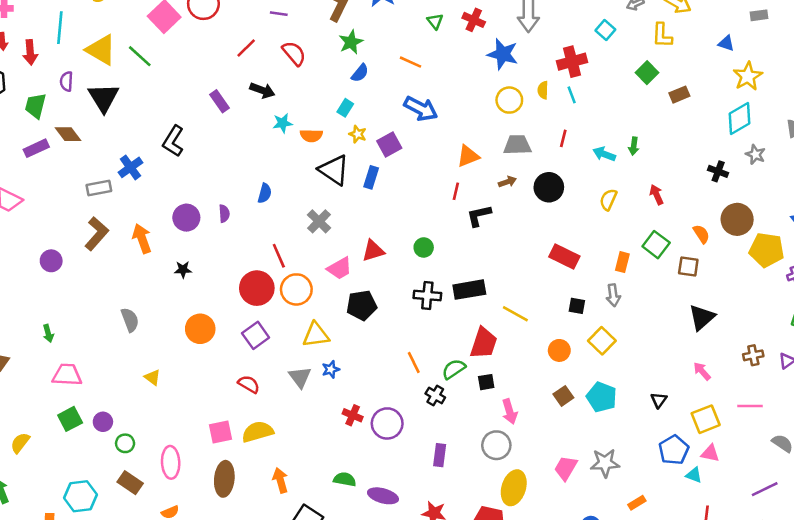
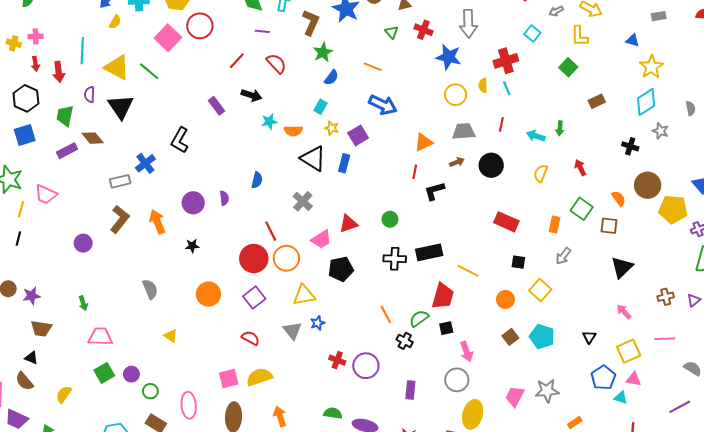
brown rectangle: (679, 95) -> (597, 101), moved
gray arrow: (613, 295) -> (563, 256), moved, turned 48

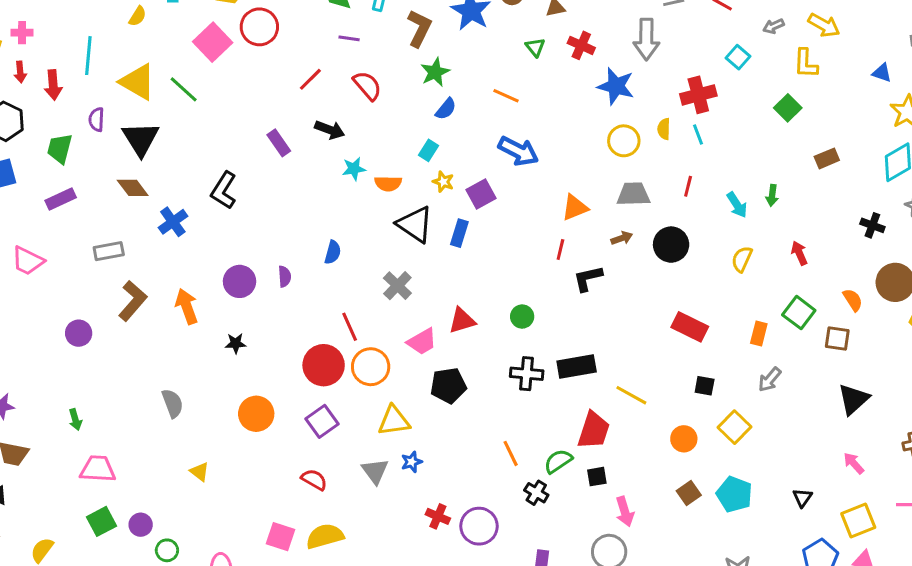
cyan arrow: (536, 136) -> (737, 205), turned -144
brown diamond: (93, 138) -> (133, 188), moved
gray rectangle: (120, 181) -> (109, 251), moved
pink square: (229, 379) -> (281, 537), turned 30

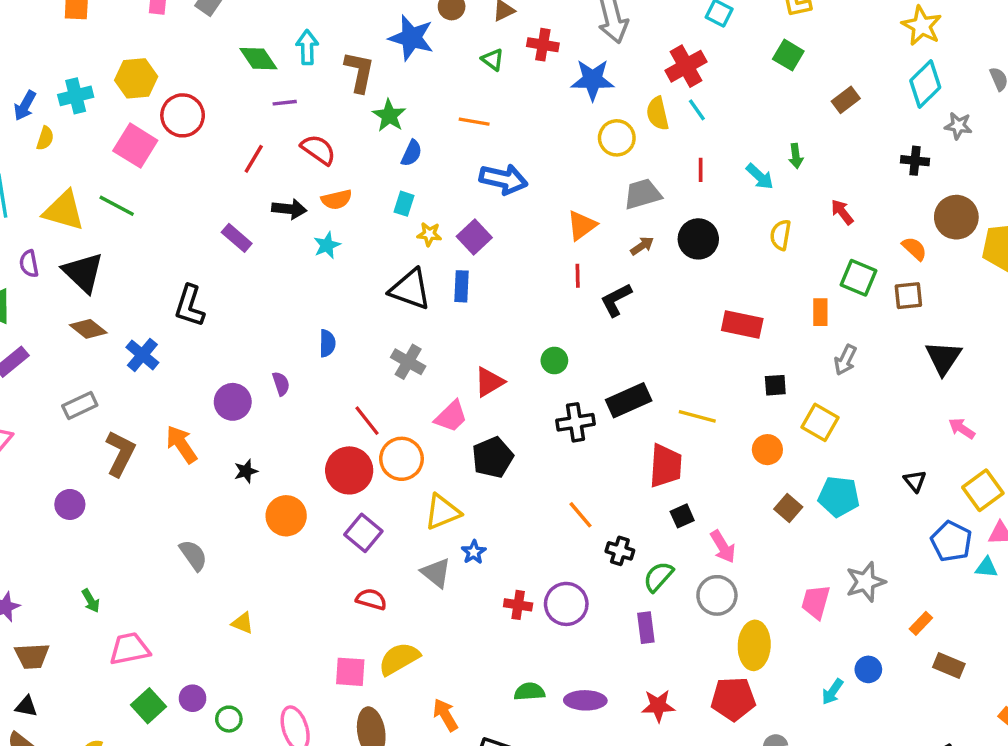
yellow semicircle: (664, 129) -> (658, 113), size x1.4
orange semicircle: (388, 183) -> (337, 200), moved
orange circle: (256, 414) -> (286, 516), moved
green semicircle: (558, 461) -> (658, 577), moved

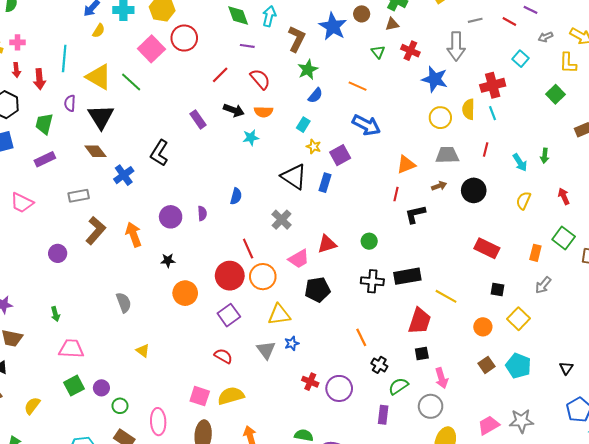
pink trapezoid: (816, 602) -> (489, 425), turned 30

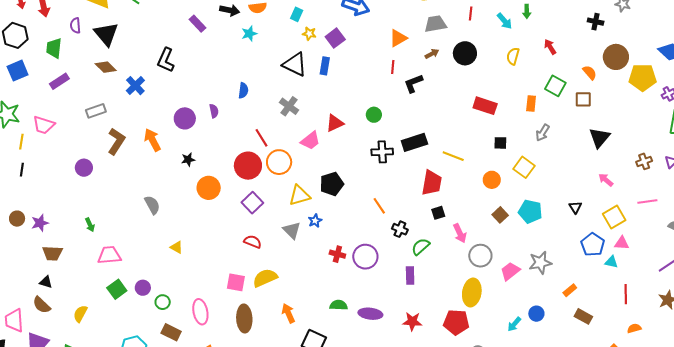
black pentagon: (317, 290) -> (332, 184), moved
gray circle: (431, 406) -> (480, 256), moved

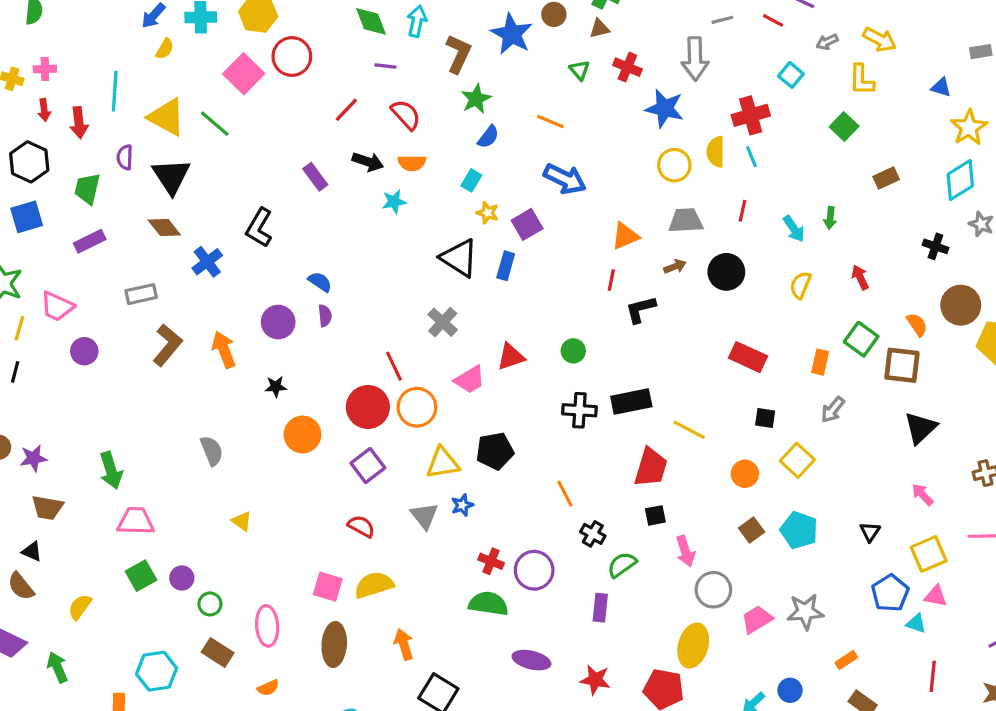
blue semicircle: (243, 90) -> (320, 282), moved, turned -70
brown square: (583, 99) -> (902, 365), size x1.4
purple circle: (84, 168) -> (84, 351), moved
green arrow: (90, 225) -> (111, 470), size x1.6
green semicircle: (339, 305) -> (488, 604), moved, size x1.4

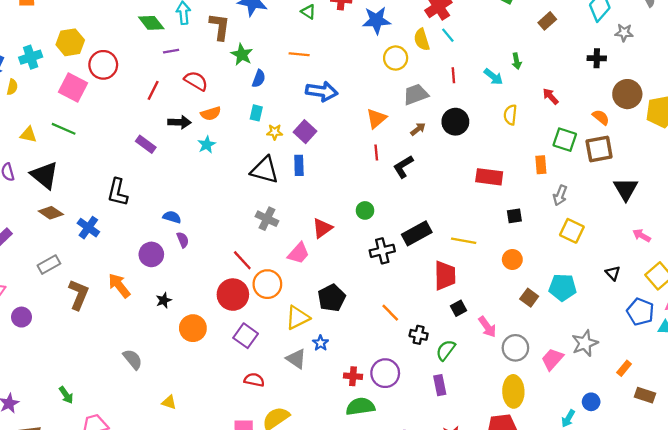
yellow triangle: (167, 117) -> (28, 135), size x0.6
yellow square: (797, 460) -> (572, 231), moved
green arrow: (111, 470) -> (66, 395), size x0.7

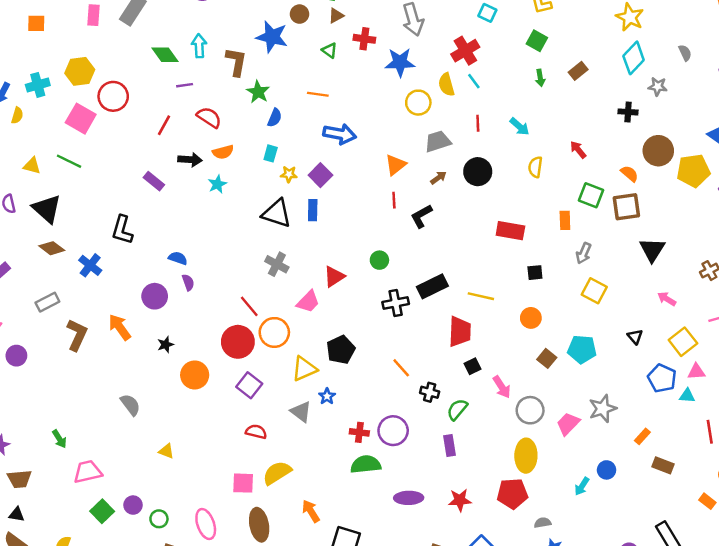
green arrow: (517, 61) -> (540, 78), moved

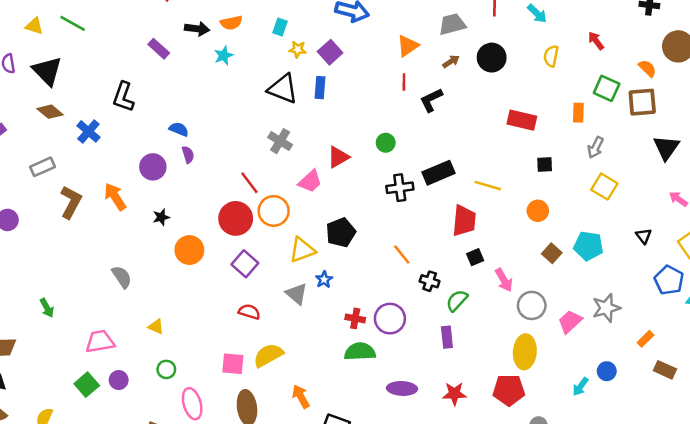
pink trapezoid: (88, 472) -> (100, 342), moved
green circle: (159, 519) -> (166, 369), moved

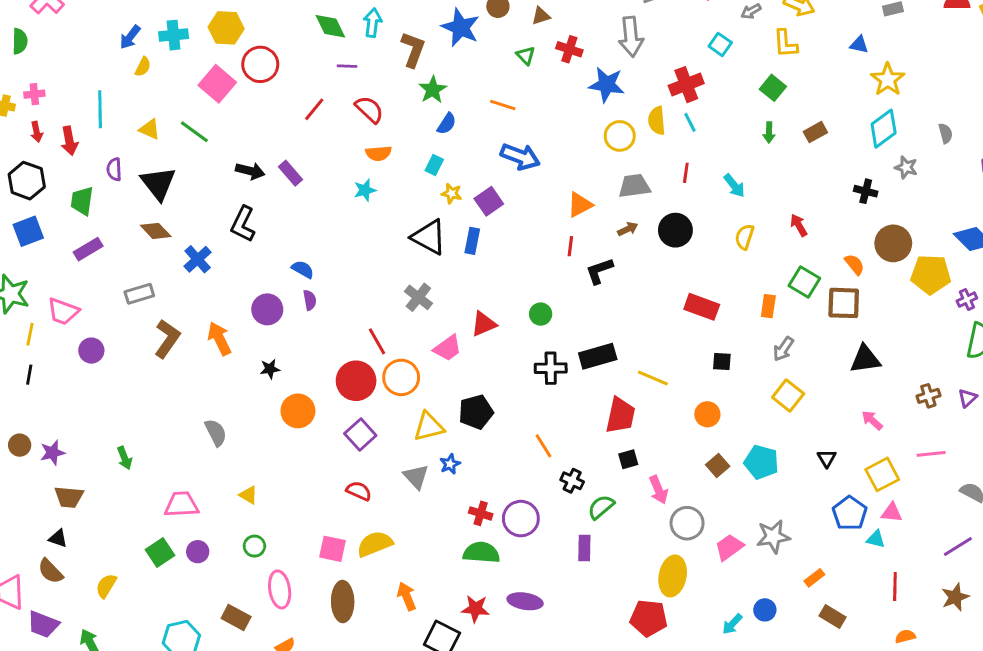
black arrow: (197, 29) -> (250, 171), moved
black triangle: (666, 148) -> (865, 359), turned 40
red star: (454, 394) -> (475, 609), moved

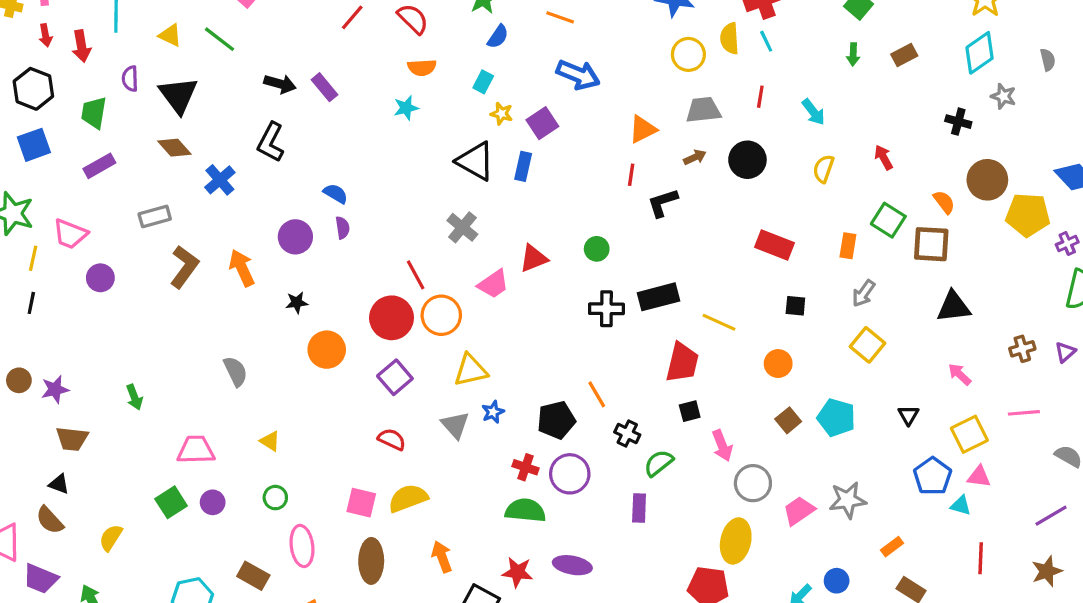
black pentagon: (476, 412) -> (556, 420), moved

